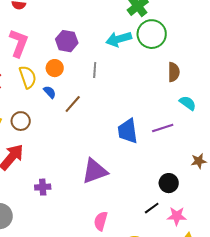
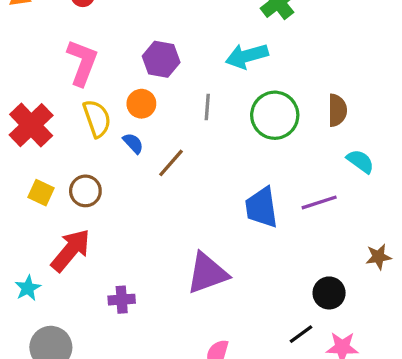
green circle: (152, 34) -> (275, 115), moved

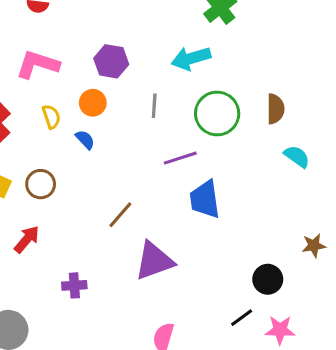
pink L-shape: (82, 63) -> (38, 64), turned -93
yellow semicircle: (97, 119) -> (51, 117), size x0.7
brown line: (171, 163) -> (120, 215), moved
purple line: (319, 202) -> (180, 158), moved
red arrow: (71, 250) -> (27, 239), size x0.7

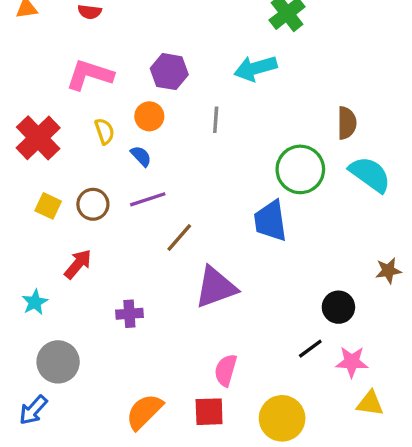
green circle: (217, 114) -> (300, 169), moved
cyan semicircle: (297, 156) -> (370, 174), size x1.5
purple line: (180, 158) -> (148, 199), moved

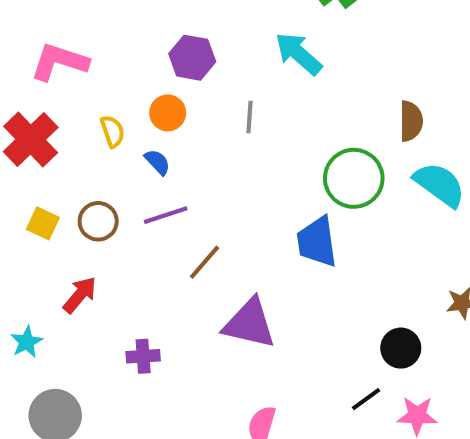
cyan arrow: (256, 68) -> (299, 54), turned 57
pink L-shape: (90, 75) -> (59, 62), moved
purple triangle: (216, 287) -> (249, 324), turned 33

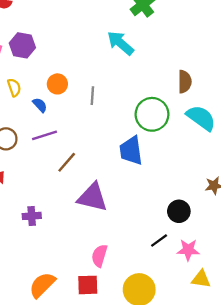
purple hexagon: (192, 58) -> (22, 45), moved
orange circle: (168, 113) -> (57, 84), moved
gray line: (249, 117) -> (92, 96), moved

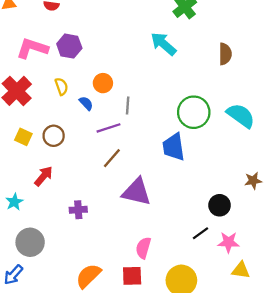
brown semicircle: (185, 82) -> (225, 54), moved
gray line: (92, 96) -> (128, 105), moved
purple line: (45, 135) -> (109, 128), moved

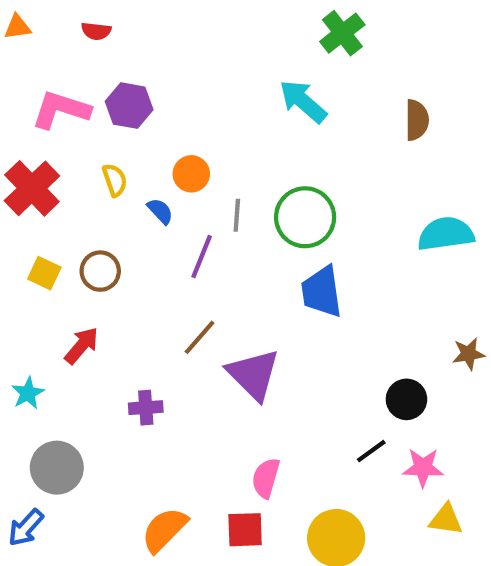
green circle: (194, 112) -> (305, 217), moved
cyan semicircle: (241, 116) -> (446, 234), turned -44
purple line: (109, 128) -> (202, 257), turned -50
brown line: (112, 158) -> (200, 337), moved
purple triangle: (137, 192) -> (253, 375), turned 32

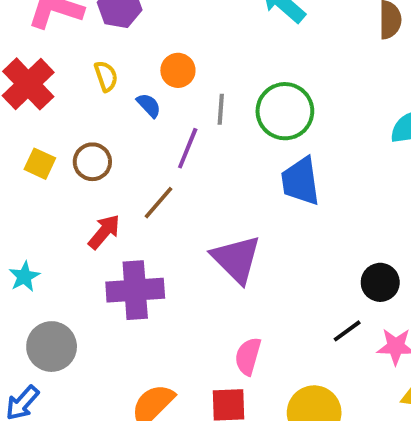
brown line: (200, 337) -> (159, 203), moved
red arrow: (82, 346) -> (104, 232), moved
purple cross: (146, 408) -> (135, 290), size x1.8

